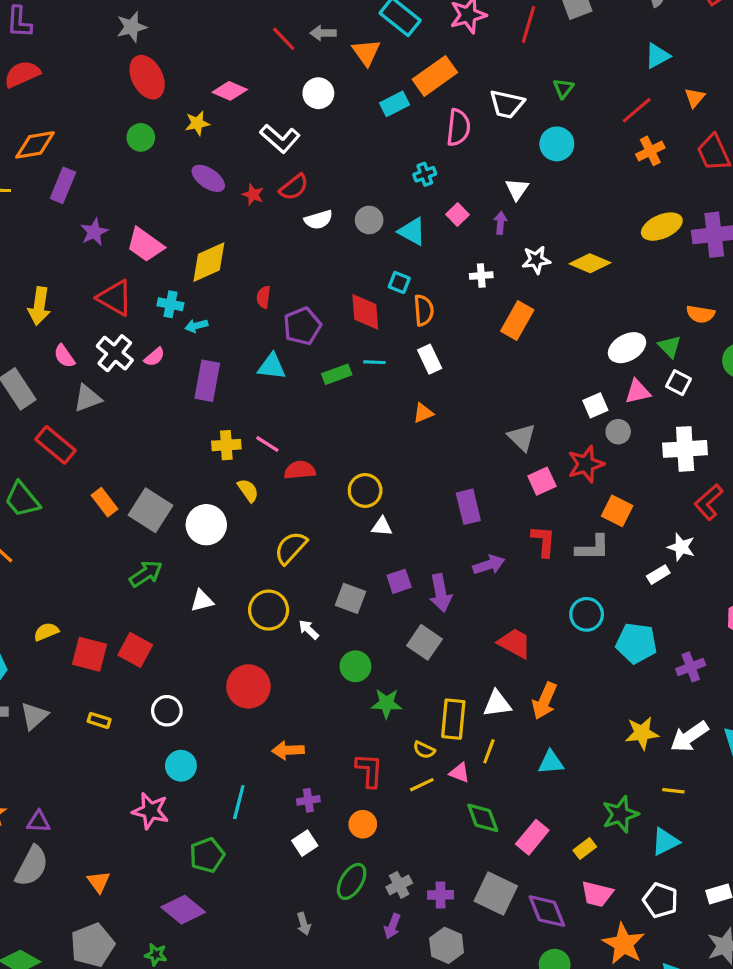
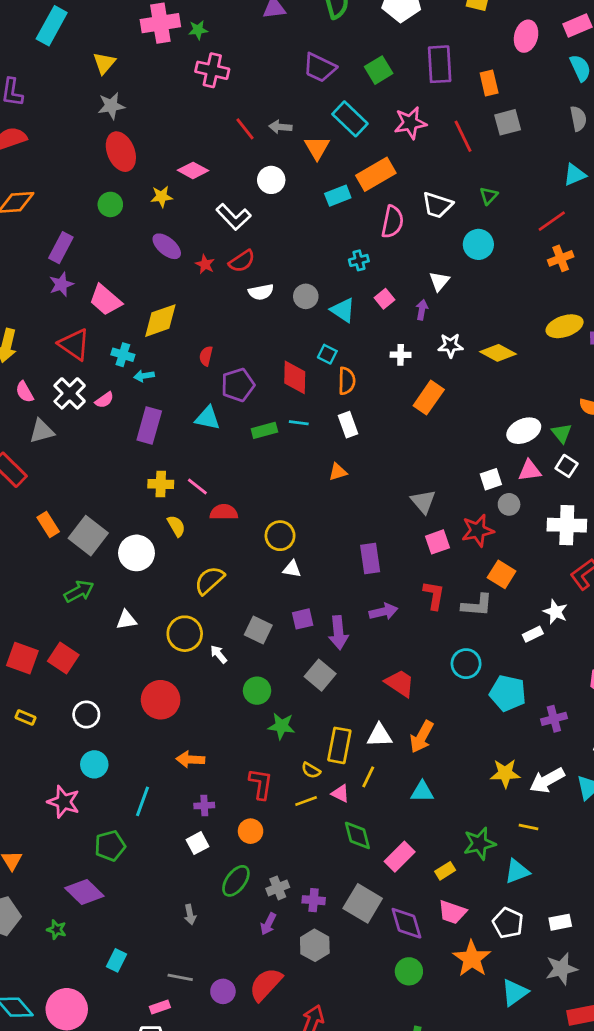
red line: (528, 24) -> (463, 136), turned -48
purple rectangle: (63, 185) -> (61, 248), moved

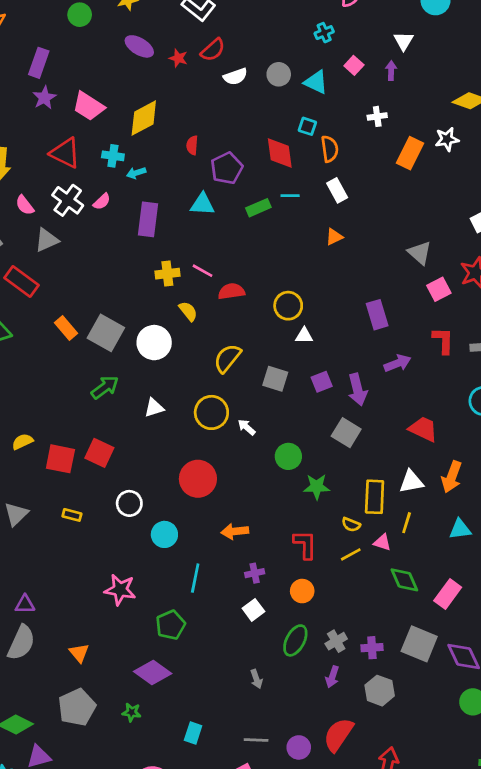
white star: (450, 345) -> (447, 139), moved
gray square: (258, 630) -> (275, 379), moved
cyan circle: (94, 764) -> (164, 534), moved

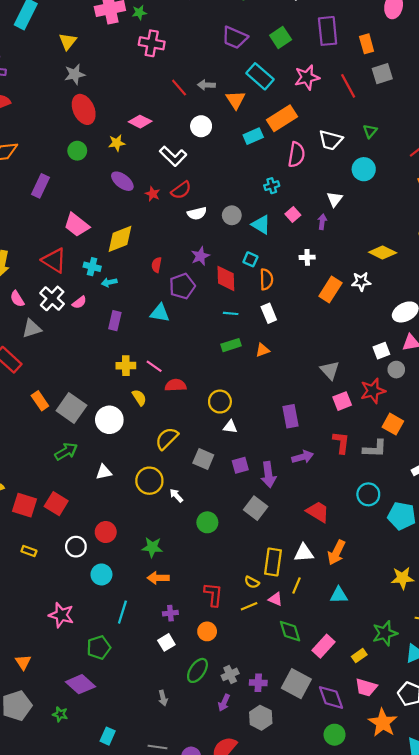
purple star: (44, 98) -> (200, 256), moved
green rectangle: (258, 208) -> (231, 345), moved
purple rectangle: (148, 219) -> (115, 321), size x0.7
red circle: (198, 479) -> (106, 532), moved, size x0.7
green star: (317, 487) -> (152, 547), moved

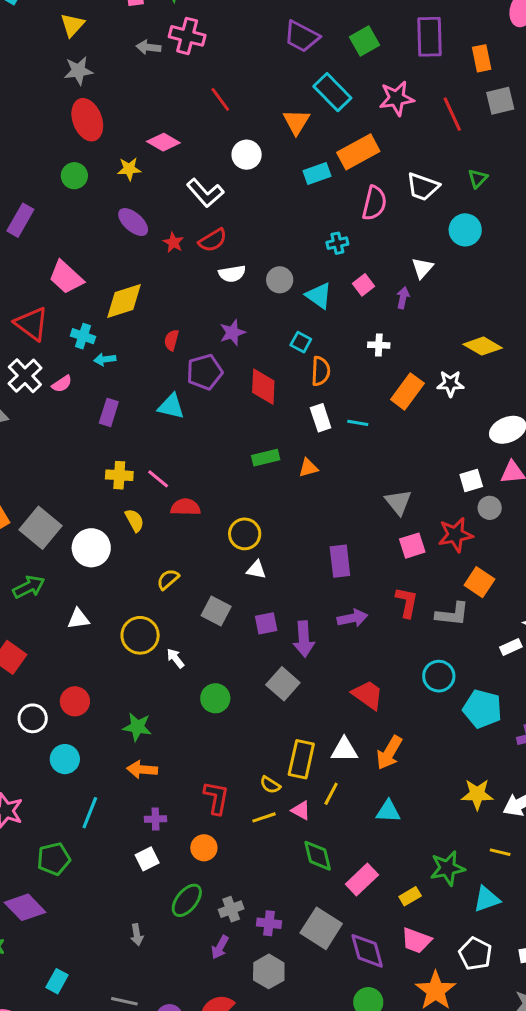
gray arrow: (206, 85) -> (148, 47), moved
red diamond: (226, 278) -> (263, 387), moved
cyan line: (231, 313) -> (358, 423), moved
yellow semicircle: (167, 439) -> (168, 579), size x0.7

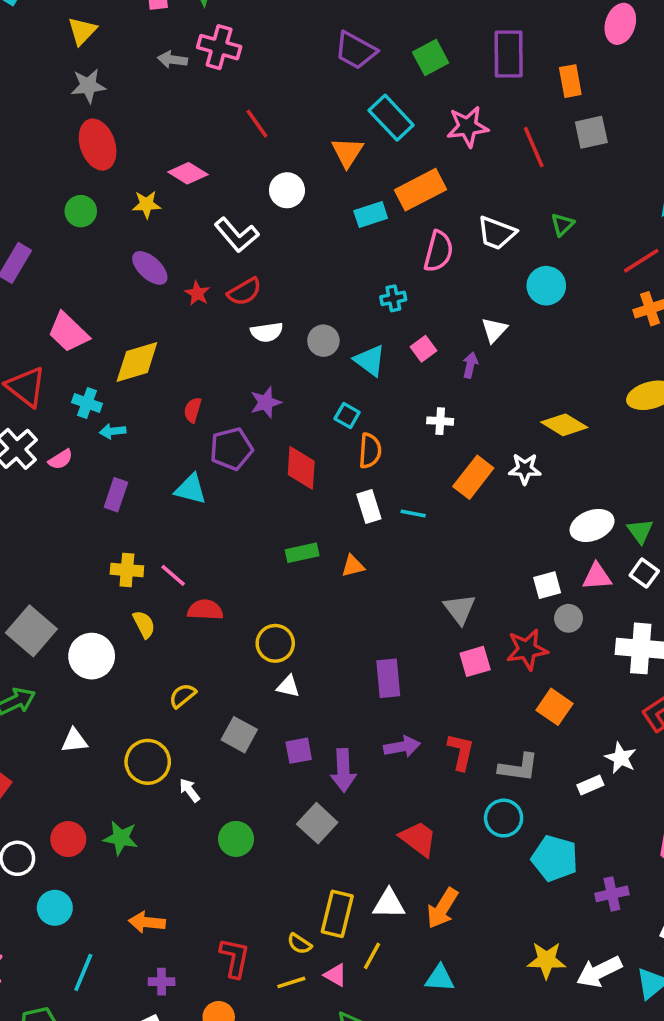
red L-shape: (407, 602) -> (461, 752), moved
gray L-shape: (452, 614) -> (519, 768), moved
green star: (137, 727) -> (121, 838), moved

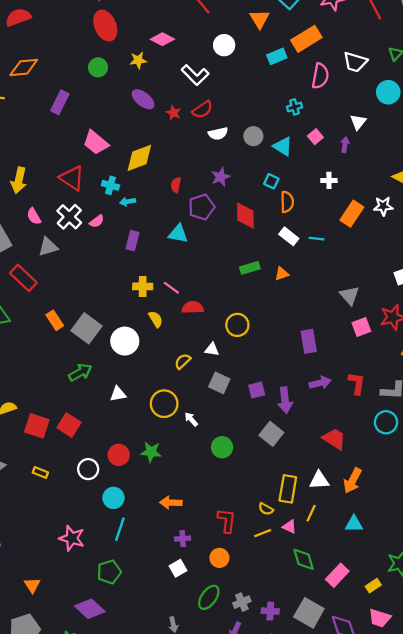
white rectangle: (369, 506) -> (289, 236), turned -30
white triangle: (288, 686) -> (212, 349), moved
cyan line: (83, 972) -> (120, 529), moved

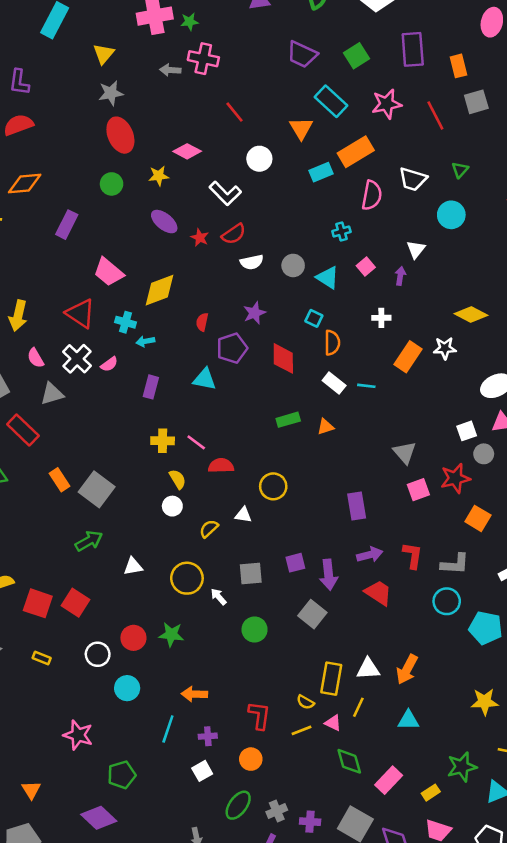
white circle: (125, 341) -> (172, 506), moved, size x0.6
gray square: (219, 383) -> (251, 574), moved, turned -30
red trapezoid: (334, 439) -> (378, 593), moved
cyan line: (120, 529) -> (168, 729), moved

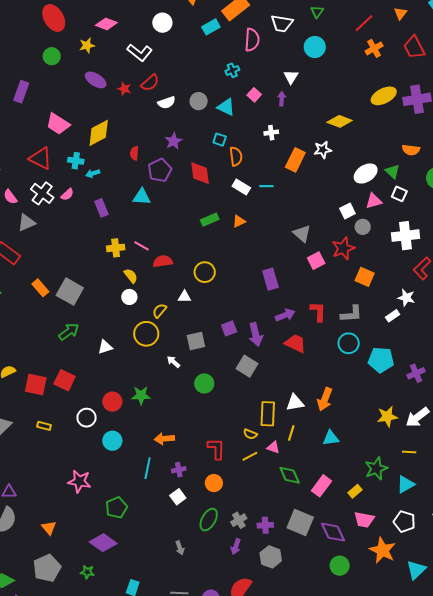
purple rectangle: (151, 387) -> (101, 208), turned -30
yellow circle: (187, 578) -> (146, 334), moved

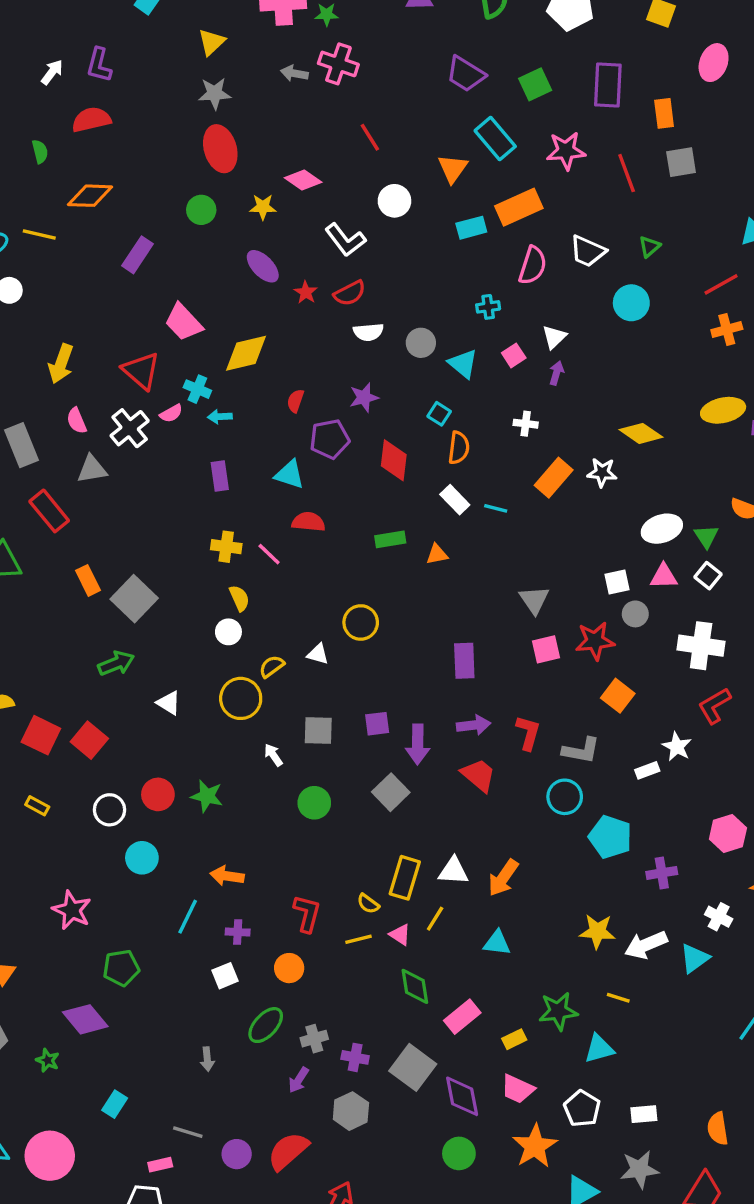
white triangle: (291, 77) -> (554, 337), moved
pink semicircle: (67, 194) -> (171, 413), moved
red semicircle: (163, 261) -> (309, 522), moved
white triangle: (105, 347) -> (169, 703), turned 35

